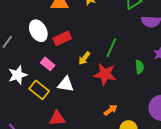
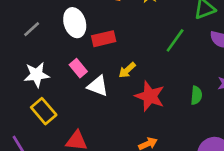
green line: (111, 48) -> (175, 40), moved
white triangle: (66, 84) -> (98, 86), moved
yellow rectangle: (39, 90) -> (44, 111), moved

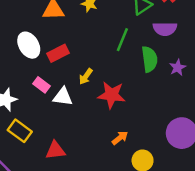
green semicircle: (196, 95) -> (149, 59), moved, size x1.5

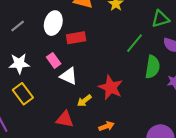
white ellipse: (29, 45) -> (53, 23), turned 30
yellow arrow: (86, 76) -> (84, 101), moved
red triangle: (55, 150) -> (65, 119), moved

